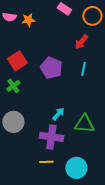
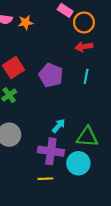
orange circle: (92, 16) -> (84, 22), moved
red arrow: (81, 42) -> (84, 47), turned 42
cyan circle: (76, 168) -> (78, 163), moved

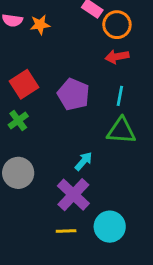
green triangle: (87, 137) -> (121, 131), moved
purple cross: (51, 151) -> (73, 195), turned 35
cyan circle: (78, 163) -> (110, 227), moved

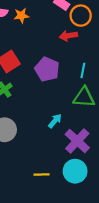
red arrow: (117, 57) -> (68, 36), moved
purple cross: (73, 195) -> (77, 141), moved

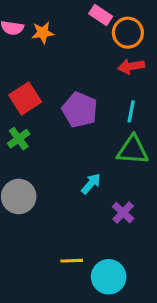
red arrow: (68, 36) -> (131, 66), moved
purple cross: (77, 141) -> (123, 213), size x0.6
cyan circle: (75, 171) -> (109, 277), moved

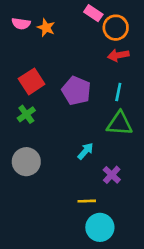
orange star: (43, 33) -> (46, 28), turned 30
yellow line: (72, 261) -> (87, 201), moved

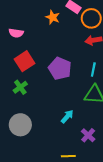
pink semicircle: (21, 24) -> (16, 33), moved
orange star: (46, 28) -> (53, 17), moved

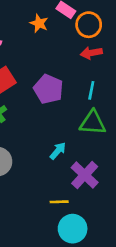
purple cross: (88, 135) -> (85, 175), size x1.5

